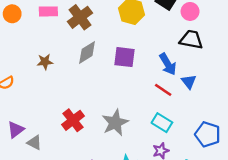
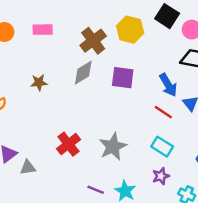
brown cross: (80, 17) -> (93, 41), moved
gray triangle: (34, 143) -> (28, 168), turned -35

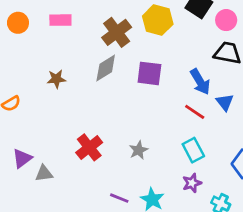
gray star: (113, 147) -> (139, 150), size x0.6
cyan rectangle: (162, 147) -> (193, 150), turned 30

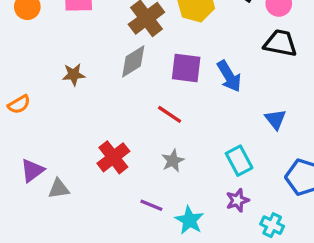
blue arrow: (200, 82) -> (229, 76), moved
blue triangle: (225, 102) -> (275, 119), moved
red line: (195, 112) -> (170, 114), moved
purple line: (119, 198) -> (151, 205), moved

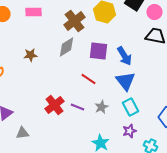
blue triangle: (275, 119) -> (125, 81), moved, size x1.5
gray star: (173, 161) -> (101, 107), moved
gray triangle: (59, 189) -> (22, 133), moved
purple line: (151, 205) -> (77, 107), moved

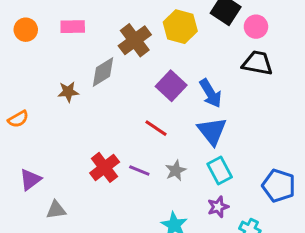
gray diamond: (66, 47) -> (103, 72), moved
purple square: (98, 51) -> (171, 86), turned 36

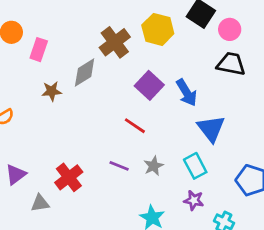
pink rectangle: (73, 27) -> (39, 50), moved, turned -70
blue triangle: (212, 131) -> (211, 129), moved
red cross: (105, 167) -> (69, 177), moved
purple star: (218, 207) -> (194, 200), turned 30

